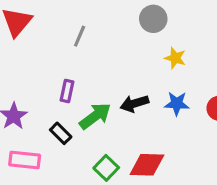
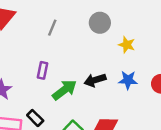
gray circle: (153, 19) -> (100, 23), moved
black rectangle: (61, 133) -> (35, 118), moved

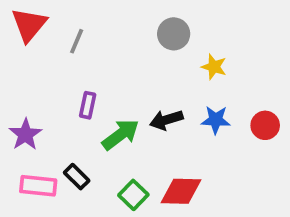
gray line: (52, 28) -> (77, 41), moved

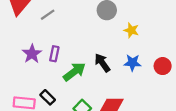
gray line: (77, 41) -> (48, 15), turned 32
black arrow: (166, 120) -> (102, 63), turned 72
purple star: (25, 135) -> (32, 54), moved

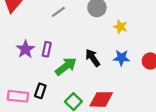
gray line: (48, 15) -> (58, 12), moved
black rectangle: (48, 97) -> (40, 91), turned 64

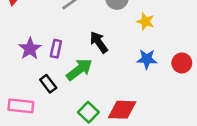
black arrow: (93, 58) -> (99, 42), moved
black rectangle: (40, 91) -> (48, 84), moved, turned -56

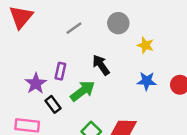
purple star: (30, 49) -> (36, 84), moved

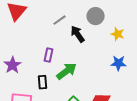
black arrow: (101, 65) -> (78, 34), moved
purple star: (36, 84) -> (13, 65), moved
black rectangle: (53, 104) -> (43, 82), turned 32

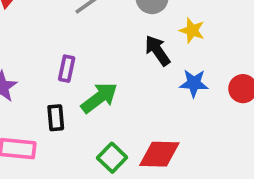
black arrow: (78, 34) -> (157, 50), moved

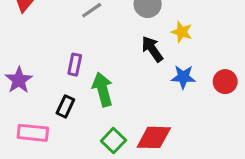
green arrow: (99, 98) -> (103, 89), turned -68
black rectangle: (56, 118) -> (65, 106), turned 30

